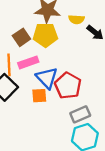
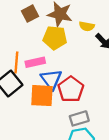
brown square: (21, 37) -> (30, 14), moved
orange square: (39, 96) -> (42, 96), size x1.6

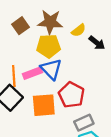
yellow semicircle: (87, 26) -> (79, 30), turned -40
blue triangle: (51, 79) -> (51, 69), moved

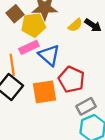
yellow semicircle: (79, 30) -> (75, 25), moved
yellow pentagon: (49, 46) -> (33, 25), moved
pink rectangle: (33, 73) -> (29, 47), moved

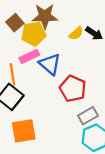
orange square: (44, 92) -> (24, 131), moved

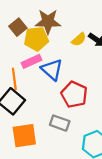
gray rectangle: (88, 116) -> (60, 123), moved, turned 48

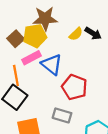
brown square: (18, 27) -> (16, 39), moved

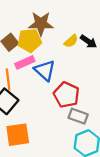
gray rectangle: (62, 115) -> (78, 116), moved

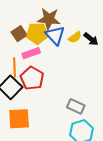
blue triangle: (45, 70) -> (55, 35), moved
red pentagon: (66, 95) -> (32, 78), moved

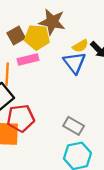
blue triangle: (55, 35) -> (74, 63), moved
red pentagon: (32, 78) -> (21, 118), moved, turned 30

